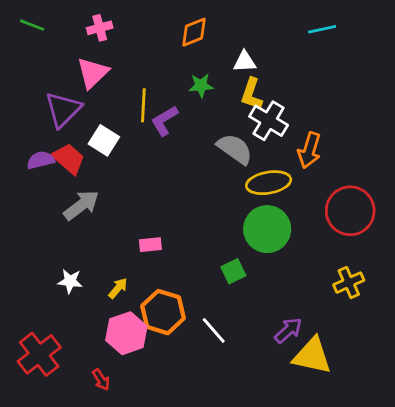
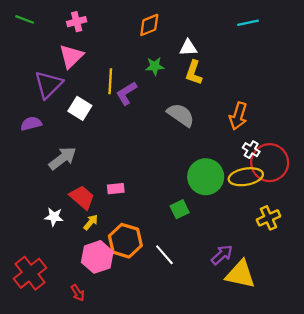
white cross: (269, 121) -> (251, 150), moved, size x0.6
red trapezoid: (69, 159) -> (82, 197), moved
yellow ellipse: (269, 183) -> (246, 177), moved

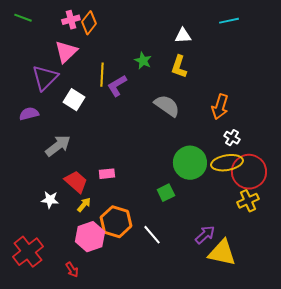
orange diamond: (149, 25) -> (89, 23), moved, turned -30
white triangle: (188, 48) -> (183, 36), moved
green star: (155, 66) -> (143, 61), turned 30
red circle: (270, 163) -> (249, 172), moved

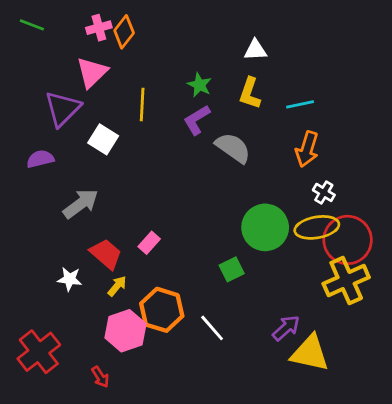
cyan line: (229, 21) -> (300, 104), moved
purple L-shape: (117, 86) -> (197, 120), moved
pink rectangle: (107, 174) -> (149, 243), turned -42
yellow cross: (248, 201) -> (346, 280), size x1.5

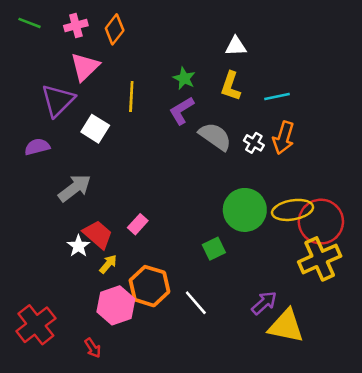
pink cross: (99, 28) -> (76, 26), moved
white cross: (324, 192) -> (254, 143), moved
white star: (70, 279) -> (78, 246), moved, turned 30

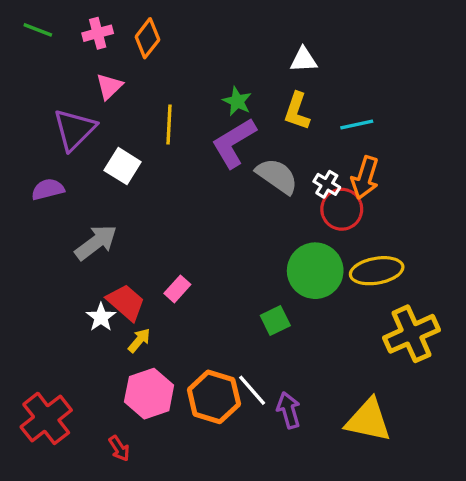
pink triangle: (85, 67) -> (109, 86), size x0.7
purple L-shape: (182, 111) -> (234, 143), size x1.4
red circle: (321, 222) -> (342, 209), moved, size x0.7
orange hexagon: (149, 286) -> (214, 397), moved
purple arrow: (264, 303) -> (289, 410), moved, turned -64

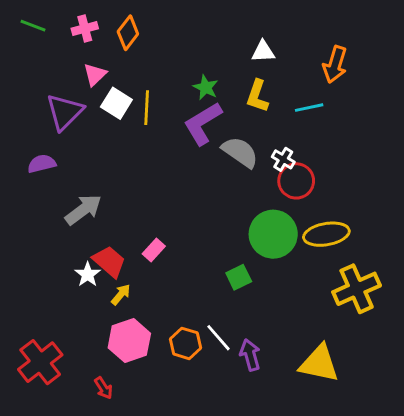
white square: (123, 166) -> (116, 103), moved
orange arrow: (365, 178) -> (335, 64), moved
orange hexagon: (214, 397) -> (185, 343), size x0.7

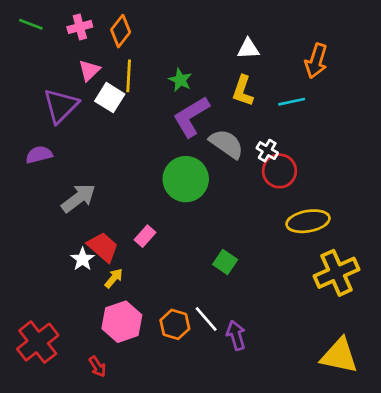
green star: (206, 87) -> (180, 80), moved
yellow line: (147, 108) -> (129, 76), moved
green circle: (273, 234) -> (186, 179), moved
green square: (239, 277) -> (225, 262), turned -30
yellow triangle: (319, 364) -> (339, 356), moved

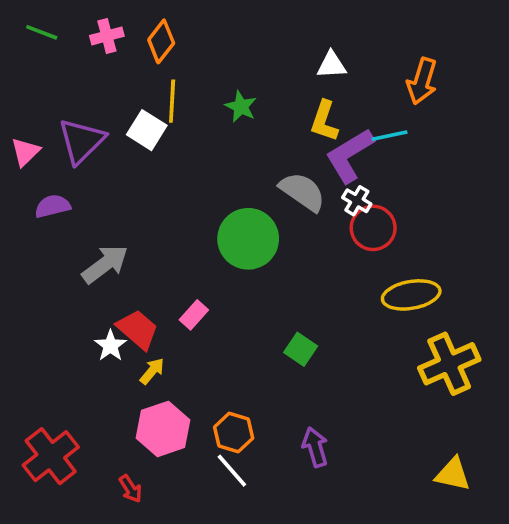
pink triangle: (89, 70) -> (25, 152), moved
purple L-shape: (191, 117) -> (350, 155), moved
white line: (206, 319) -> (232, 471), moved
yellow triangle: (339, 356) -> (453, 474), size x0.7

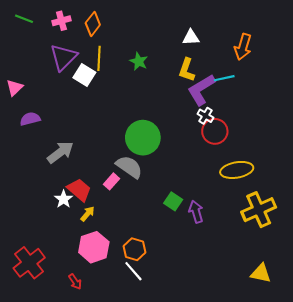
purple triangle: (82, 141) -> (64, 57), moved
gray semicircle: (302, 192) -> (129, 167), moved
purple arrow: (315, 447) -> (196, 212), moved

